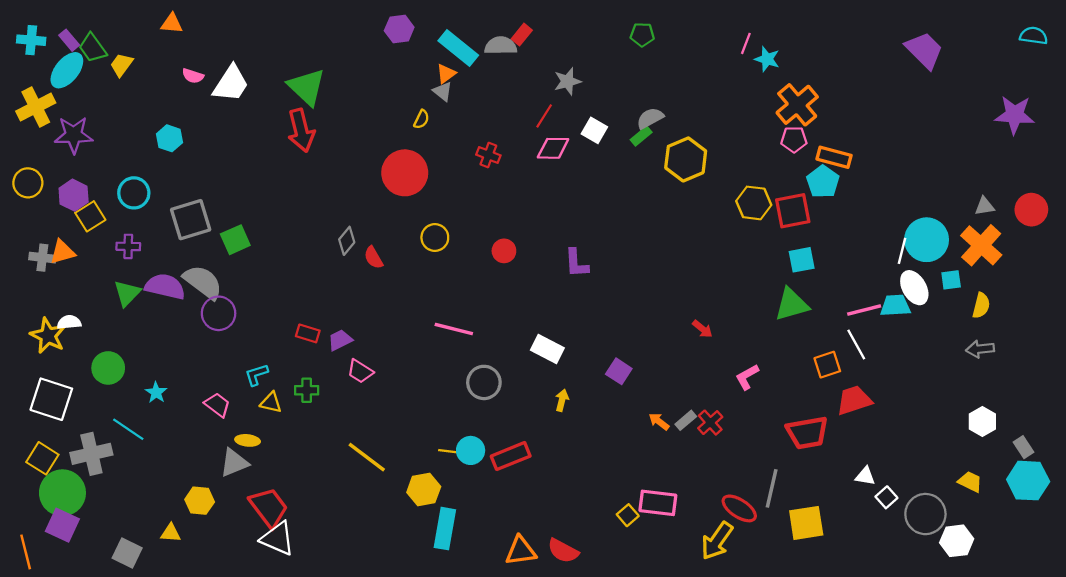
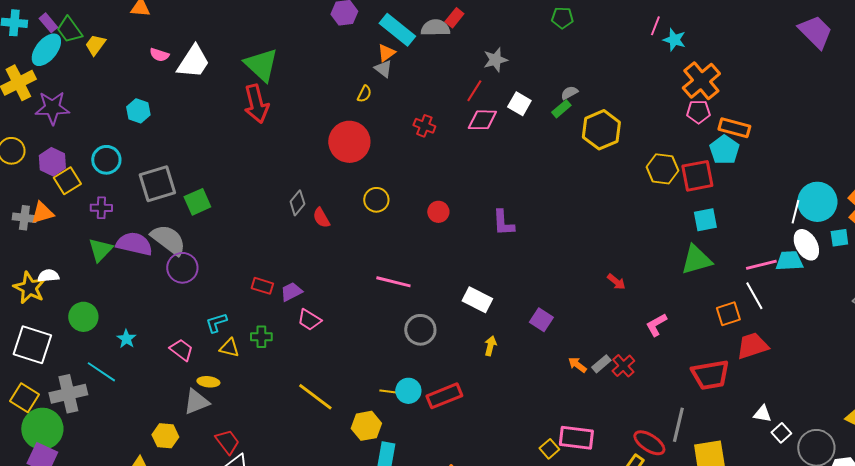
gray semicircle: (650, 118) -> (569, 93), size x0.7
red trapezoid: (269, 507) -> (227, 442), size x0.7

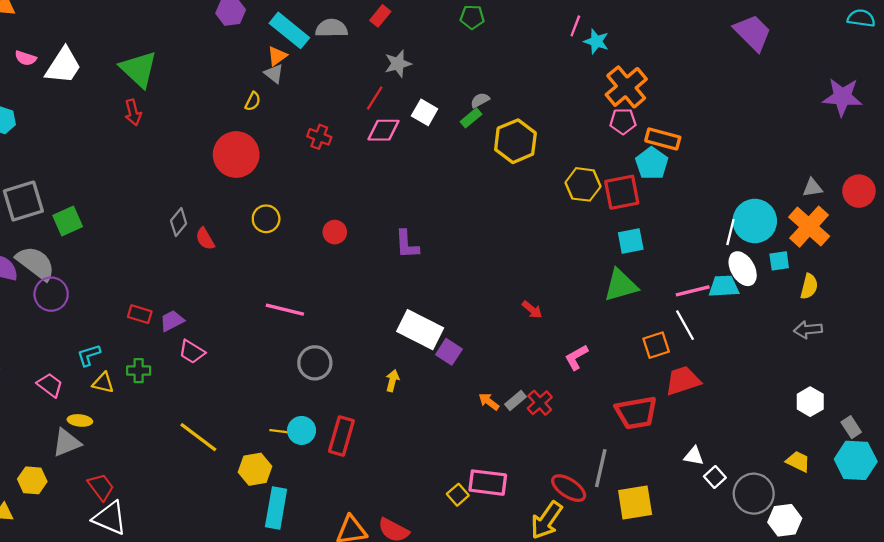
red rectangle: (454, 18) -> (380, 16), moved
red arrow: (256, 104) -> (133, 112), size x0.6
white rectangle: (477, 300) -> (420, 330), moved, size x1.4
red rectangle: (444, 396) -> (341, 436), turned -52

